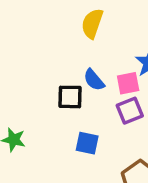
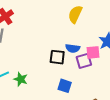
blue semicircle: (94, 80) -> (73, 48), turned -48
purple square: (130, 111) -> (84, 61), moved

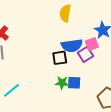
blue semicircle: (73, 48) -> (72, 46), size x1.5
green star: (21, 79) -> (62, 83), moved

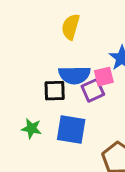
green star: (62, 83) -> (32, 129), moved
blue square: (74, 83) -> (71, 130), size x1.5

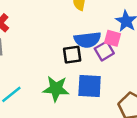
pink square: (104, 77) -> (112, 38), turned 35
green star: (32, 129) -> (56, 89), size x1.5

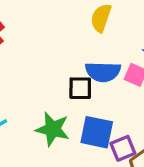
purple square: (104, 51) -> (123, 148), moved

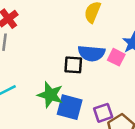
blue square: (97, 132) -> (70, 107), moved

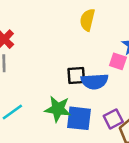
blue semicircle: (91, 53) -> (95, 81), moved

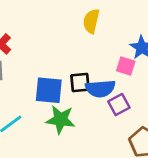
blue square: (79, 118) -> (49, 90), moved
purple square: (113, 119) -> (119, 105), moved

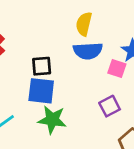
black square: (80, 82) -> (42, 66), moved
blue semicircle: (100, 89) -> (88, 51), moved

